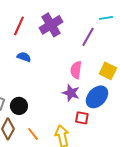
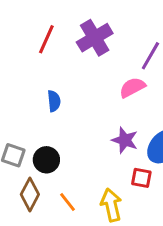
blue semicircle: (24, 57) -> (54, 101), moved, turned 64
pink semicircle: (76, 70) -> (132, 87), moved, turned 54

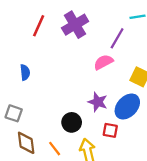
blue semicircle: (54, 101) -> (25, 72), moved
black circle: (46, 160) -> (72, 122), moved
brown diamond: (30, 194) -> (26, 143), turned -35

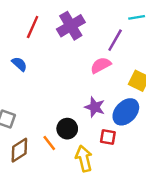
blue semicircle: (25, 72) -> (19, 64), moved, turned -42
brown diamond: (26, 143) -> (19, 150), turned 65
orange line: (55, 149) -> (49, 143), moved

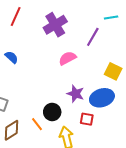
red line: (33, 27) -> (16, 17), moved
pink semicircle: (101, 65) -> (67, 58), moved
blue ellipse: (126, 112) -> (102, 98), turned 30

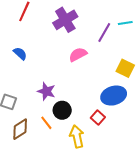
cyan line: (111, 18) -> (125, 23), moved
purple star: (76, 94) -> (46, 91), moved
red square: (87, 119) -> (98, 118), turned 32

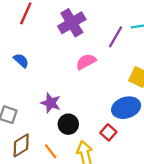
orange line: (46, 123) -> (51, 151), moved

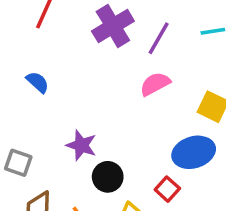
purple line: (115, 37) -> (159, 38), moved
pink semicircle: (86, 62) -> (155, 84), moved

